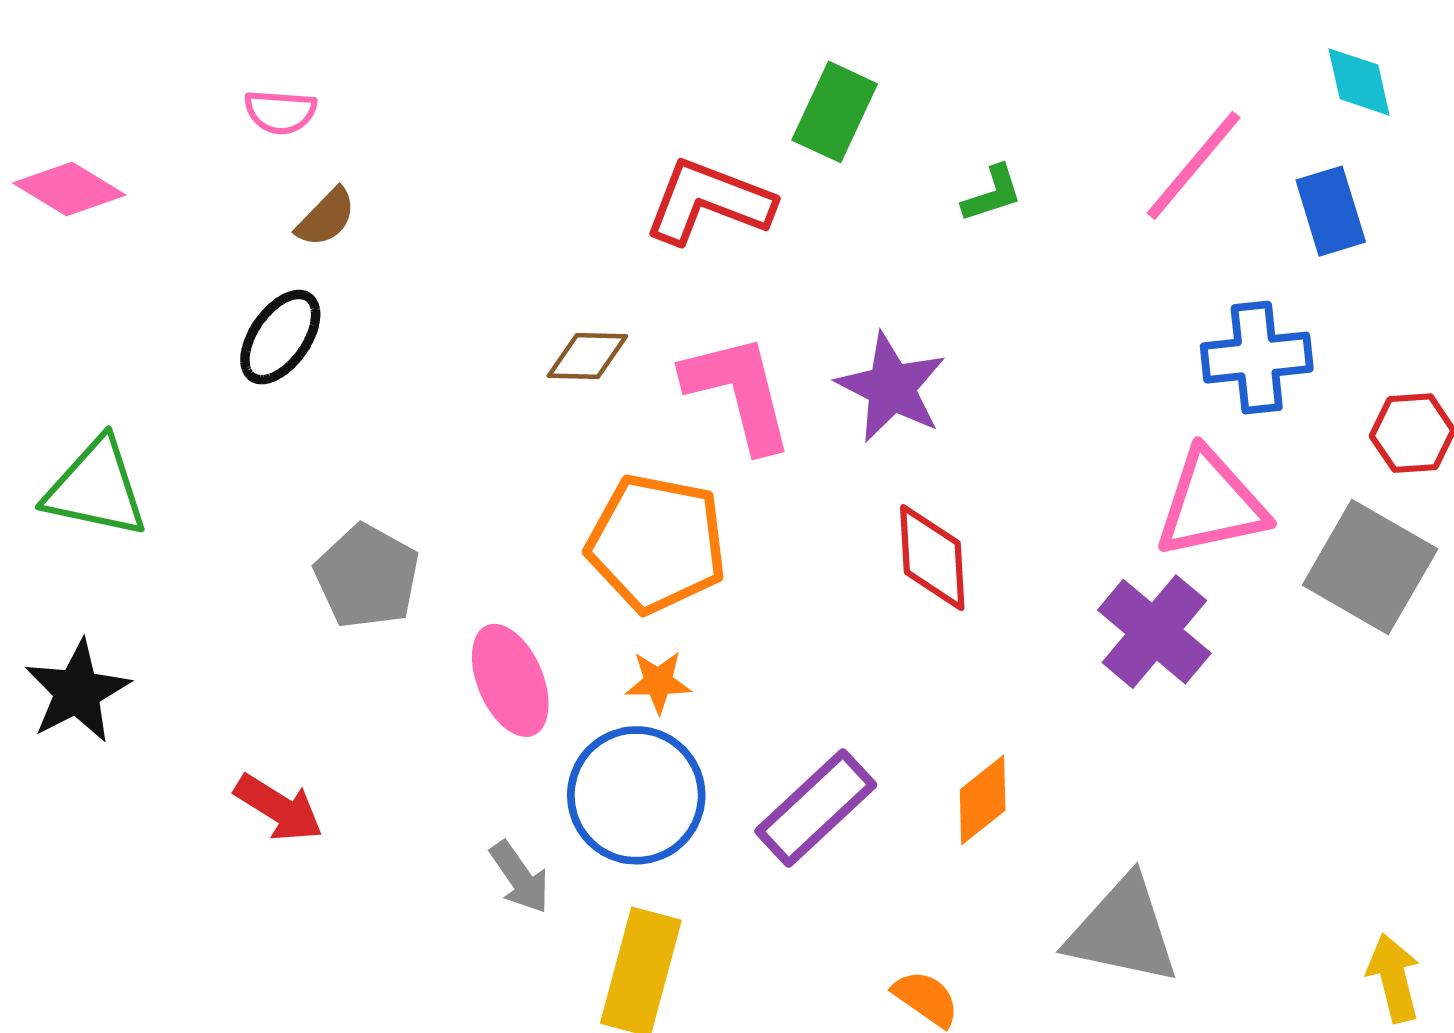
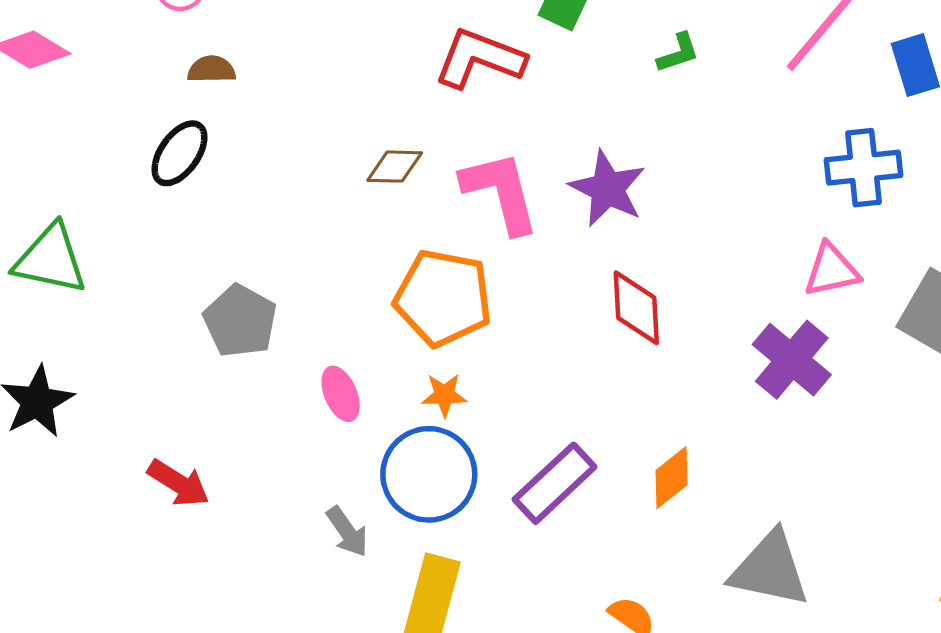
brown semicircle: (326, 217) -> (211, 69), turned -135
pink triangle: (1211, 504) -> (831, 270), size x0.7
pink ellipse: (510, 680) -> (341, 394), size x0.7

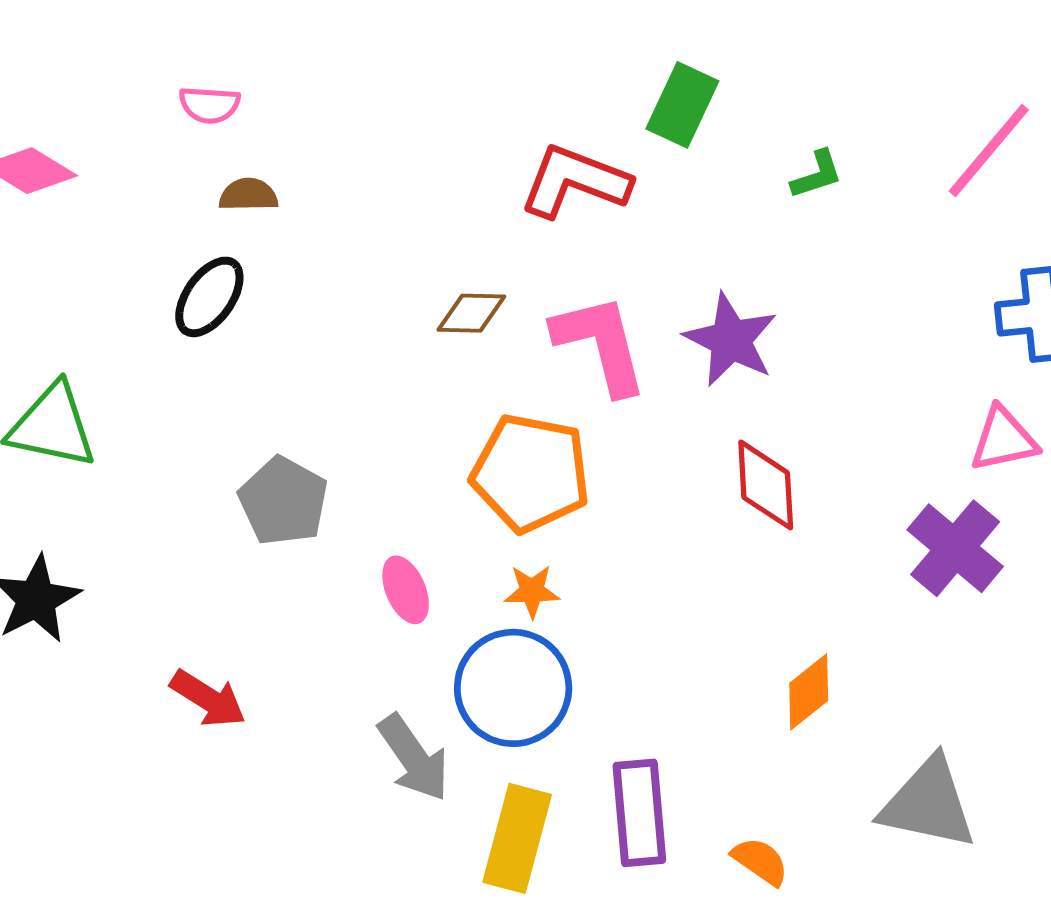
purple rectangle: (555, 483) -> (639, 813), moved, turned -52
gray arrow: (347, 532) -> (414, 758), size x1.4

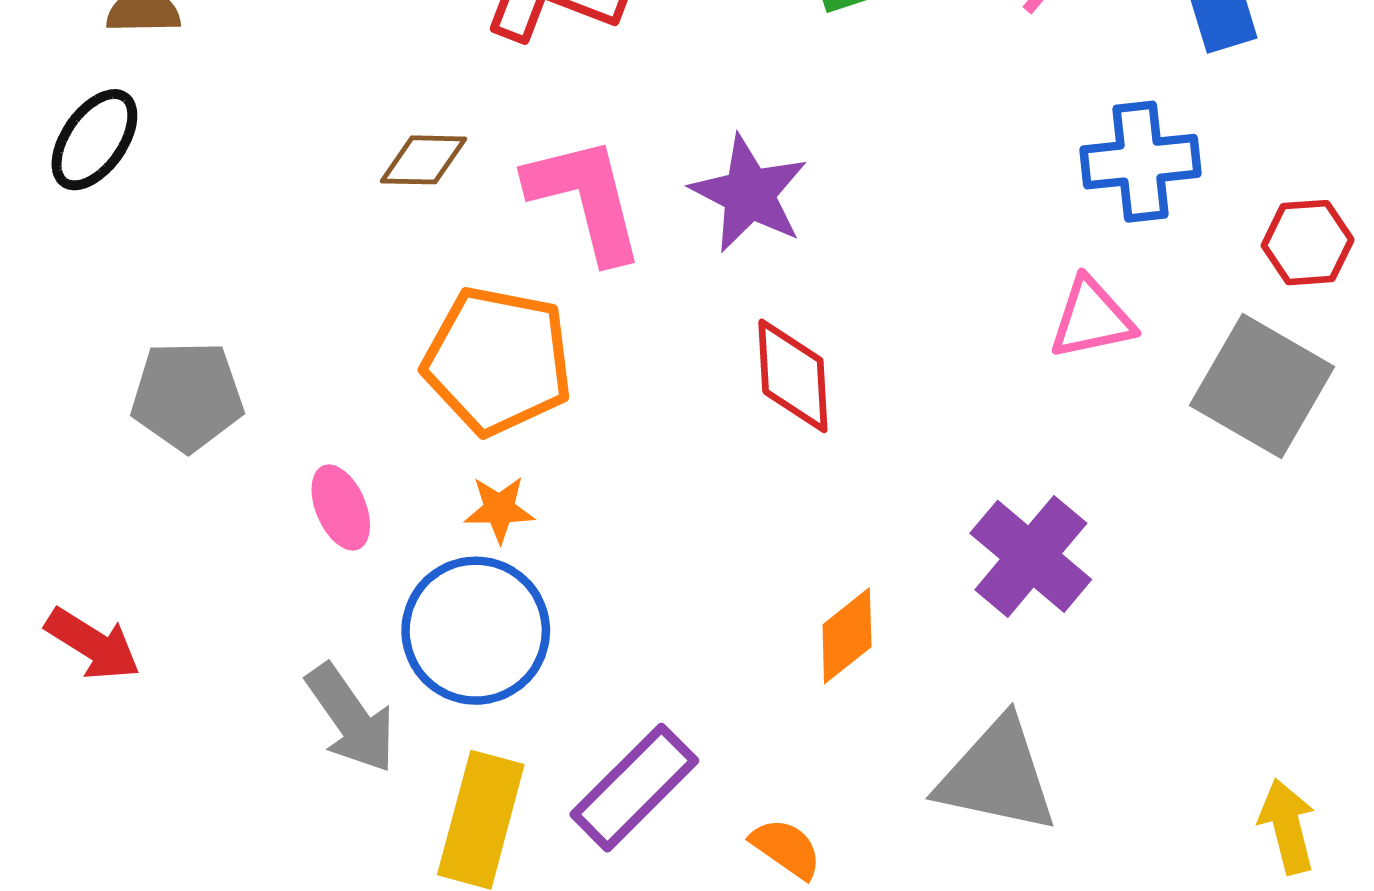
gray pentagon: (283, 501) -> (187, 396), turned -30
purple cross: (955, 548) -> (1031, 556), moved
purple rectangle: (639, 813) -> (634, 788), turned 50

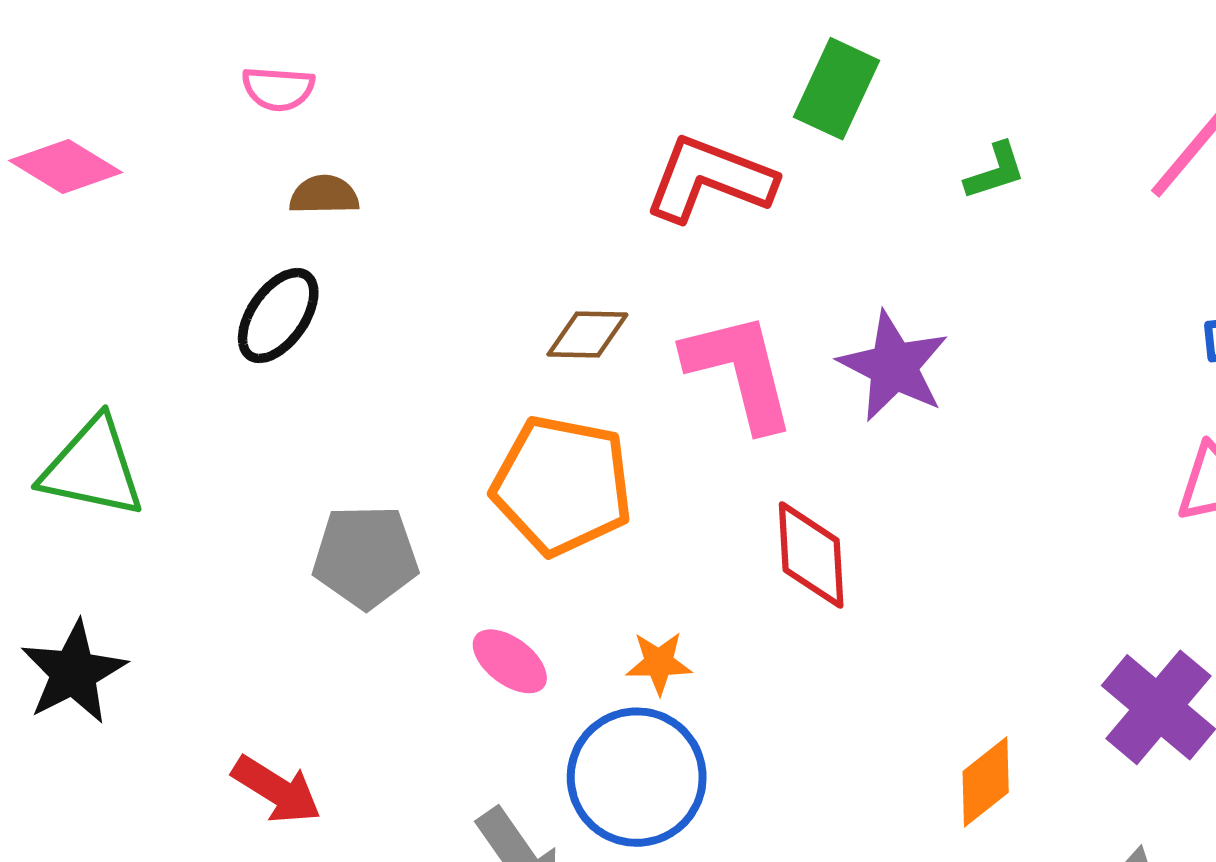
orange pentagon: (498, 361) -> (562, 485), moved
red diamond: (793, 376) -> (811, 555), moved
pink ellipse: (341, 508) -> (510, 661), turned -30

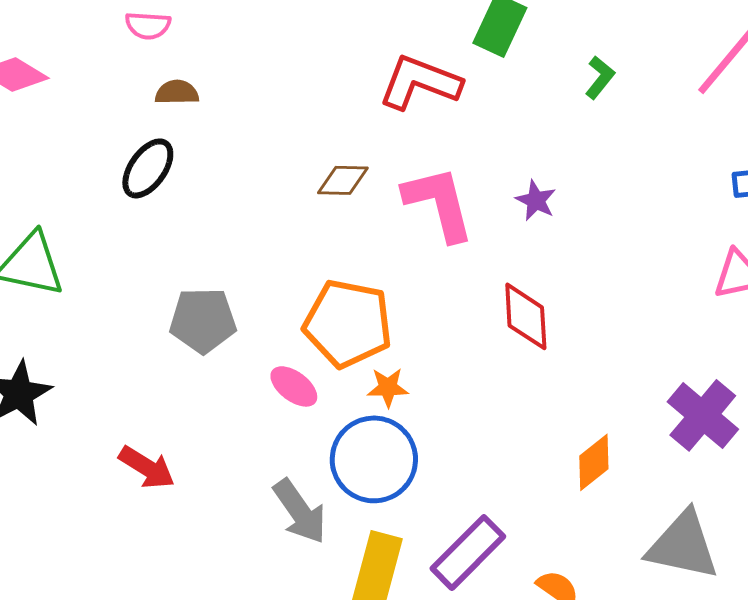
green L-shape: (995, 171) -> (600, 77), turned -33
purple star: (894, 366) -> (536, 200), size x0.6
orange pentagon: (562, 485) -> (348, 323), moved
red diamond: (811, 555) -> (526, 316), moved

